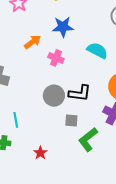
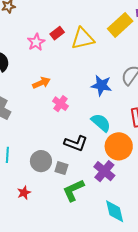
blue star: (63, 27) -> (101, 85), moved
cyan semicircle: (97, 50) -> (101, 123), moved
gray circle: (54, 96) -> (41, 161), moved

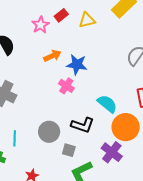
yellow triangle: (83, 38) -> (87, 20), size x0.7
orange arrow: (41, 83) -> (52, 56), moved
blue star: (101, 85) -> (77, 65), moved
gray circle: (41, 161) -> (49, 132), moved

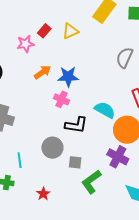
pink star: (41, 25) -> (25, 44), turned 30
black L-shape: (83, 125) -> (76, 125), moved

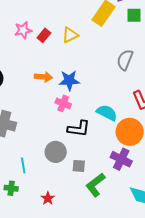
pink star: (25, 44) -> (23, 30), moved
orange arrow: (43, 72) -> (43, 77), turned 42

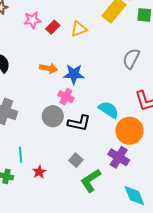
gray circle: (56, 152) -> (53, 116), moved
gray square: (79, 166) -> (76, 160), turned 32
red star: (48, 198) -> (39, 172), moved

